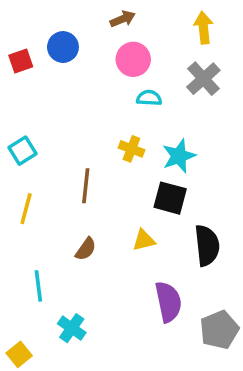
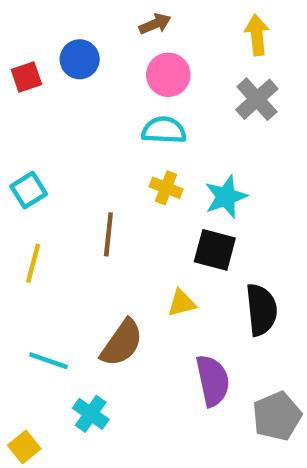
cyan semicircle: (149, 98) -> (164, 130), moved, size x1.4
brown semicircle: (86, 249) -> (122, 343), moved, size x1.6
cyan line: (38, 286) -> (49, 361), turned -64

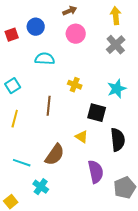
cyan semicircle: (164, 130) -> (45, 59), moved
cyan star: (226, 197) -> (117, 89), moved
yellow triangle: (182, 303) -> (82, 137), turned 48

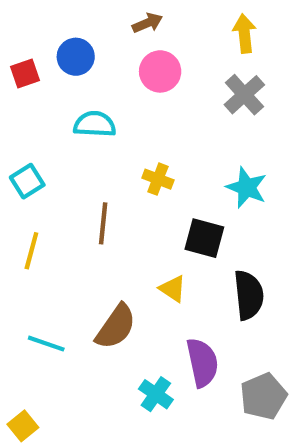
cyan star: (117, 89) -> (247, 187), turned -30
cyan cross: (41, 187) -> (156, 394), moved

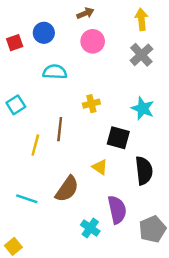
yellow cross: (158, 179) -> (91, 104), turned -35
yellow line: (31, 251) -> (35, 145), moved

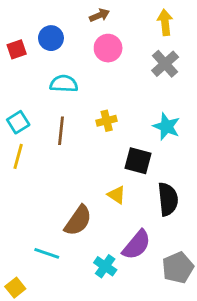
brown line: (60, 129) -> (61, 131), moved
yellow line: (35, 145) -> (18, 156), moved
cyan line: (27, 199) -> (47, 253), moved
purple semicircle: (117, 210) -> (137, 245), turned 52

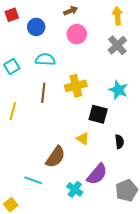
red square: (17, 49) -> (12, 15), moved
yellow cross: (107, 121) -> (76, 86), size x1.5
cyan square: (18, 122) -> (12, 67), moved
black semicircle: (168, 199) -> (119, 142), size x0.6

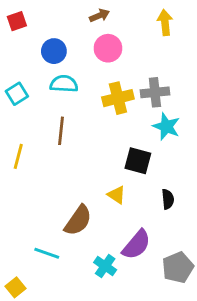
blue circle: (36, 27) -> (54, 51), moved
gray cross: (117, 45) -> (155, 92), moved, turned 36
yellow cross: (76, 86) -> (118, 98), moved

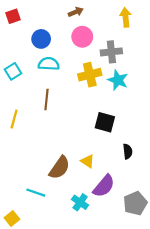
gray cross: (155, 92) -> (111, 52), moved
cyan star: (166, 127) -> (118, 80), moved
yellow triangle: (117, 195) -> (88, 161), moved

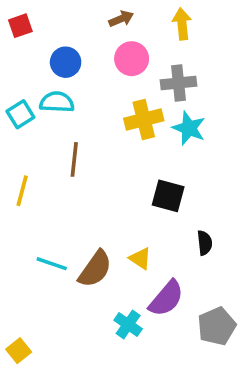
yellow arrow: (125, 17) -> (182, 24), moved
cyan semicircle: (49, 64) -> (57, 102), moved
cyan line: (36, 193) -> (52, 264), moved

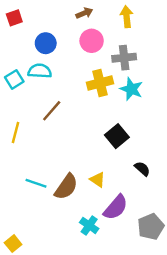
brown line: (74, 159) -> (52, 111), turned 35
black square: (168, 196) -> (117, 136), turned 35
black semicircle: (205, 243) -> (142, 169), turned -42

